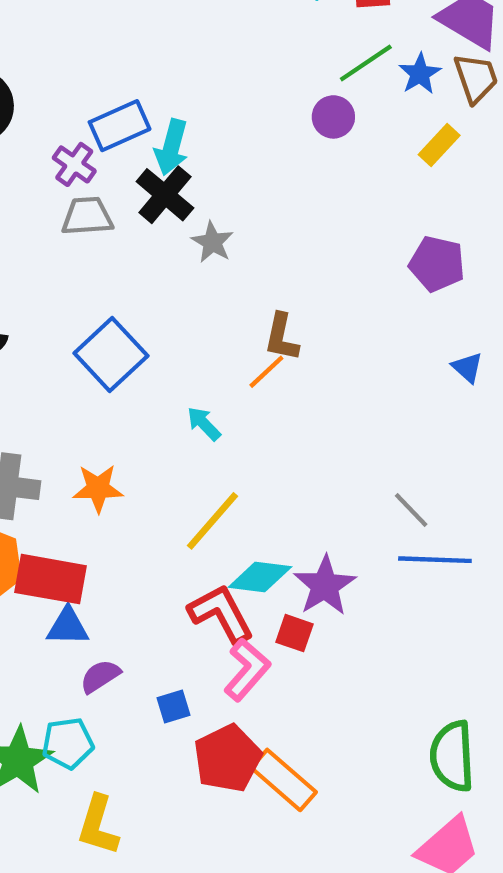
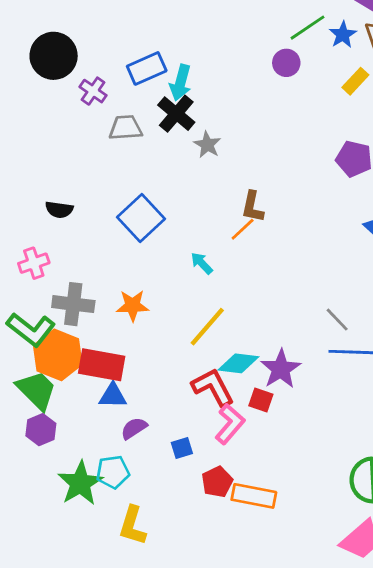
purple cross: (74, 164) -> (93, 91), moved
red pentagon: (228, 758) -> (217, 482), size x0.7
orange rectangle: (284, 780) -> (254, 496), turned -30

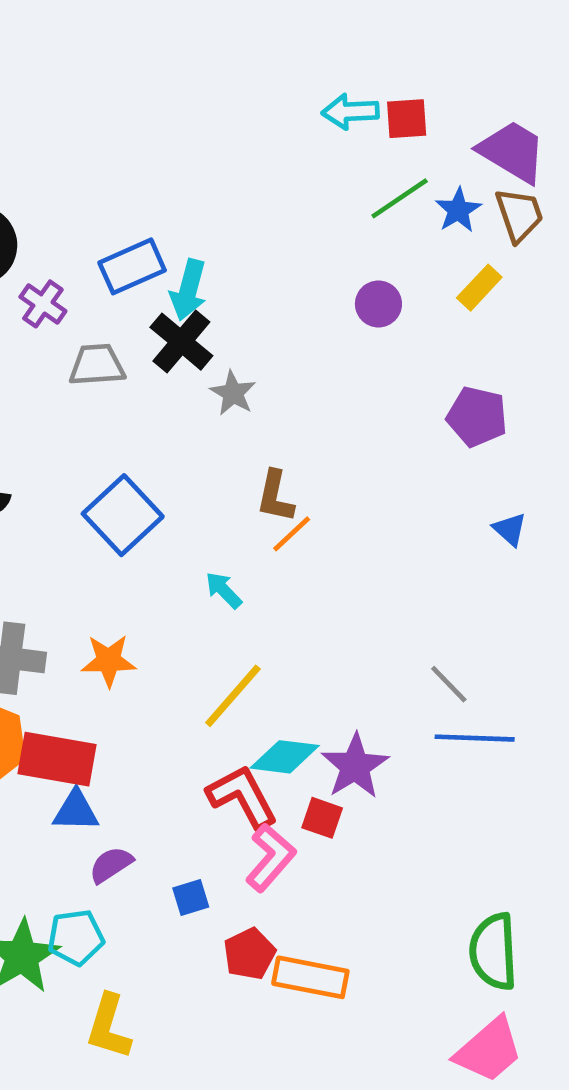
purple circle: (286, 63) -> (378, 304), moved
brown L-shape: (252, 207) -> (275, 496), moved

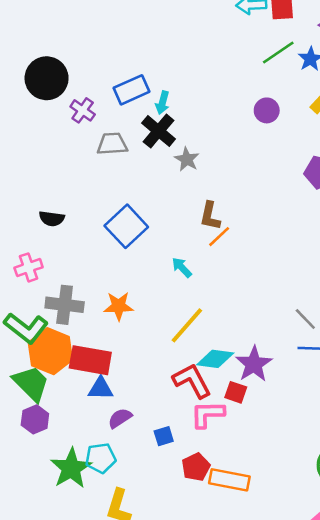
cyan arrow: (188, 290) -> (162, 103), size x0.7
pink L-shape: (271, 858) -> (207, 414), turned -132

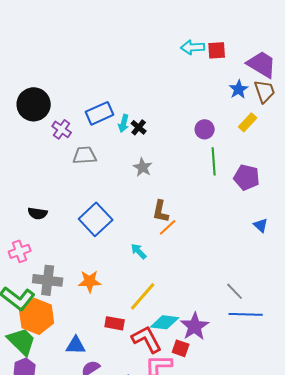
green line: (278, 53) -> (214, 161), moved, turned -60
black cross: (159, 131) -> (139, 127), moved, size x0.6
red rectangle: (90, 360) -> (115, 323), moved, size x0.6

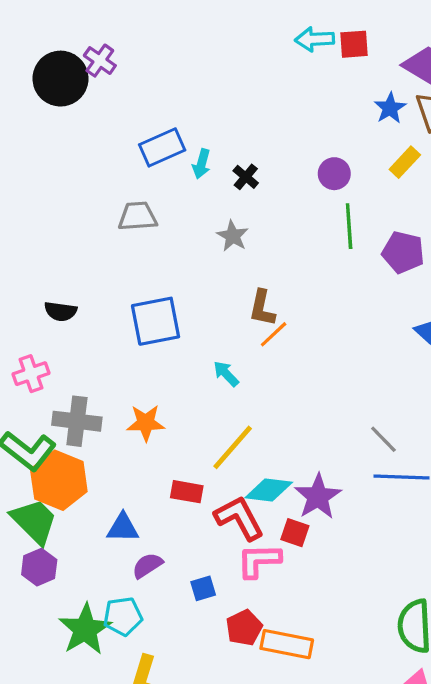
black circle: (34, 104) -> (61, 79), moved
black cross: (139, 127) -> (246, 177), moved
purple cross: (62, 129) -> (100, 61), moved
blue square: (96, 219) -> (156, 321), turned 32

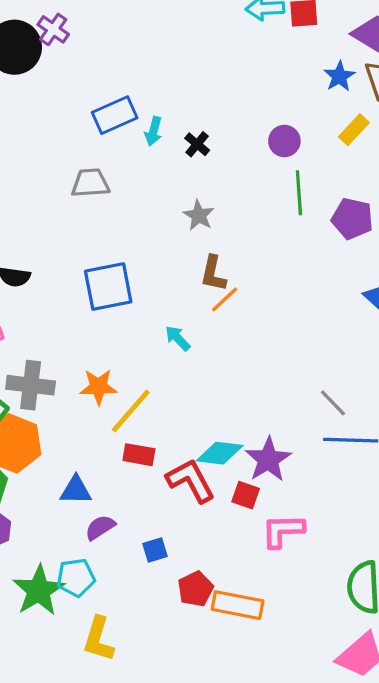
gray star: (233, 236) -> (199, 215), moved
yellow line: (233, 447) -> (131, 411), moved
pink L-shape: (259, 561) -> (283, 531), moved

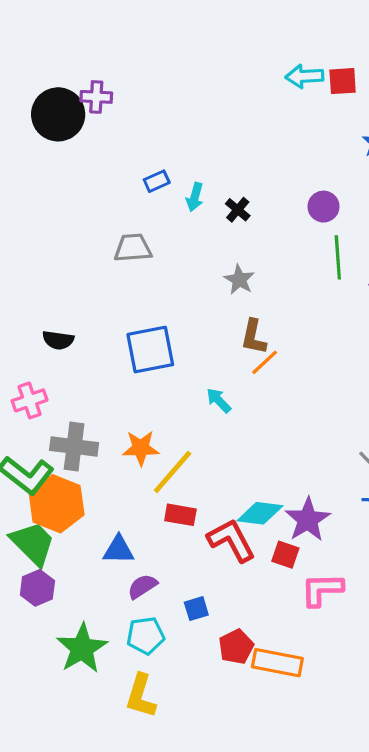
purple cross: (53, 29) -> (96, 97), turned -32
blue rectangle: (115, 115) -> (157, 181), size x0.6
cyan pentagon: (76, 578) -> (146, 636), moved

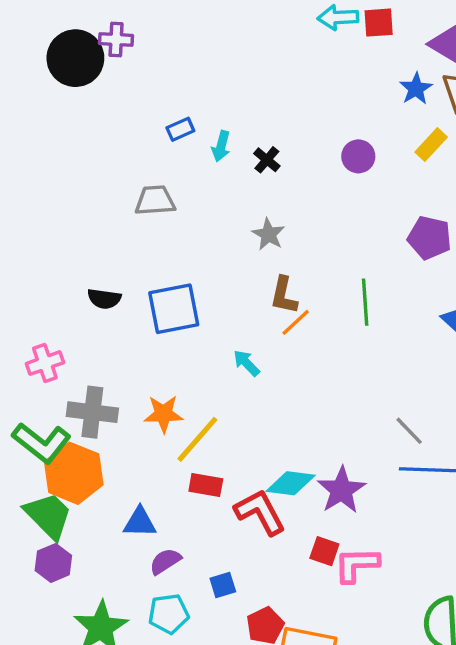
green line: (338, 257) -> (365, 302), moved
black semicircle: (58, 340) -> (104, 299), moved
red square: (285, 555) -> (324, 551), moved

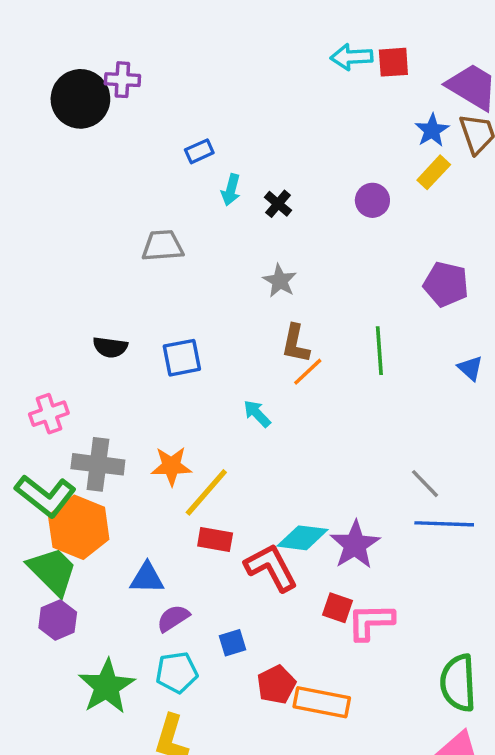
blue rectangle: (180, 129) -> (199, 151), moved
yellow rectangle: (431, 145) -> (434, 172), moved
blue square: (174, 309) -> (182, 358), size x0.7

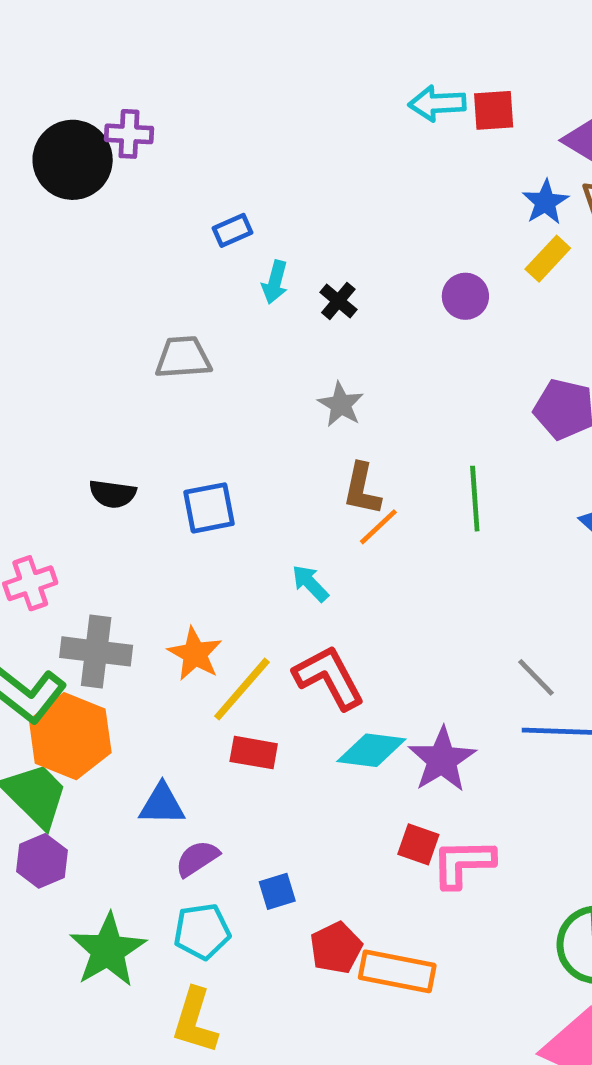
orange star: (171, 466) -> (195, 654), turned 30
red L-shape: (271, 568) -> (329, 677), moved

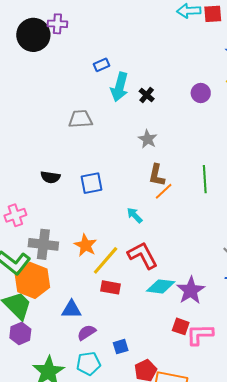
cyan arrow: (275, 282) -> (120, 87), size x1.6

